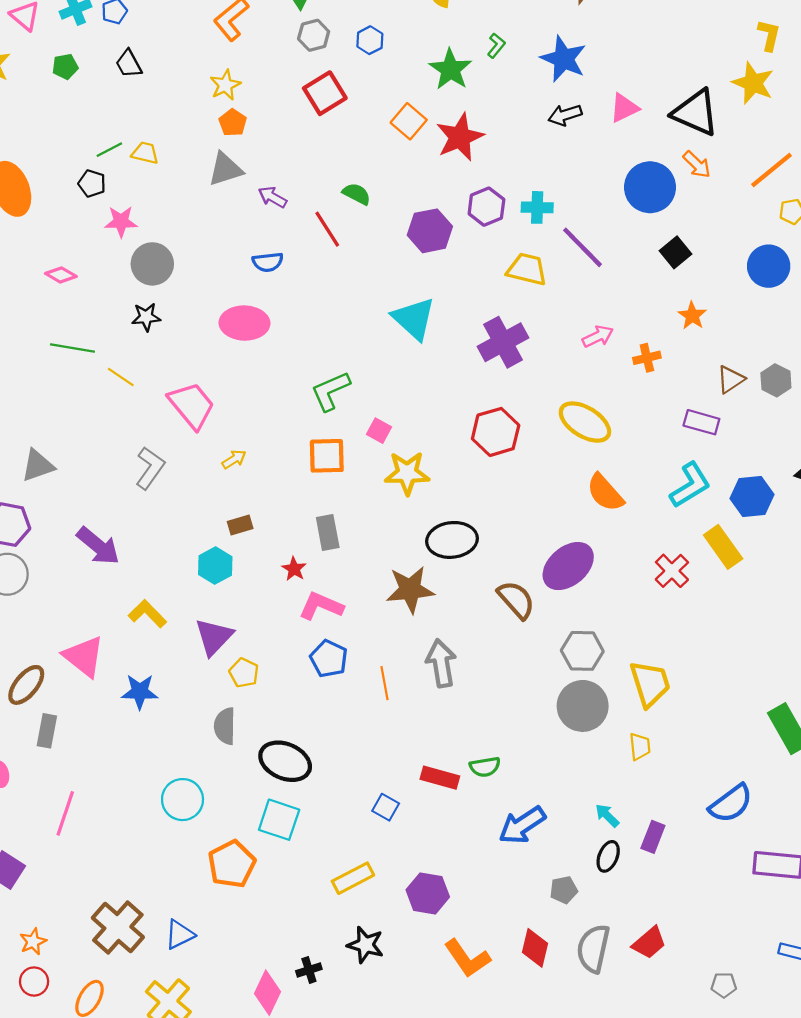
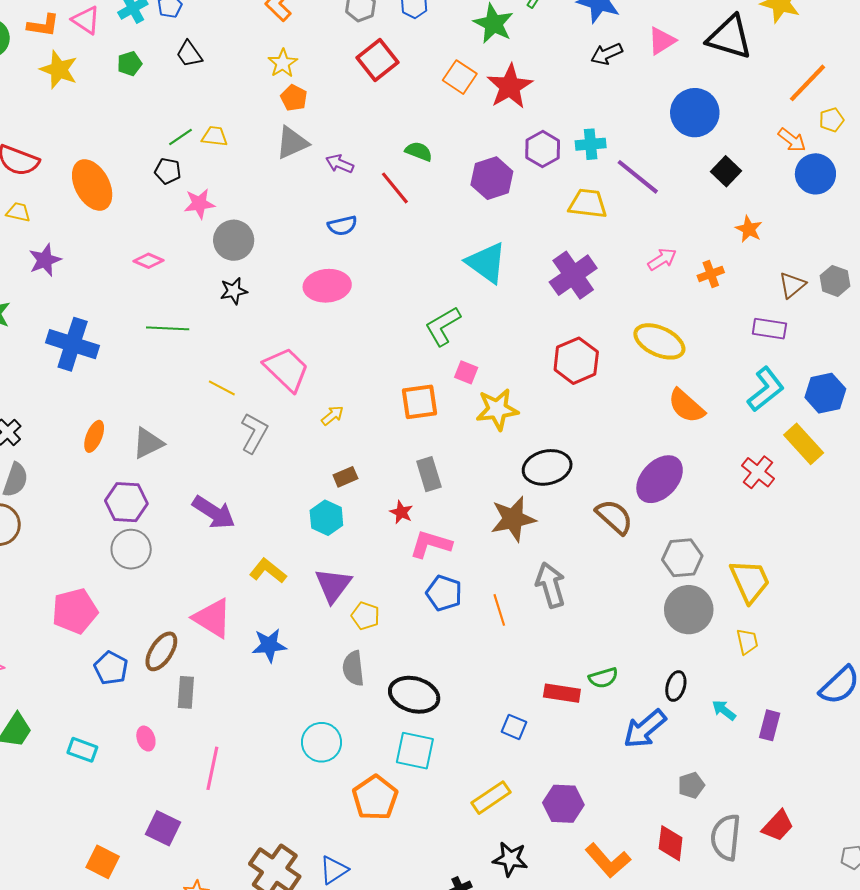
orange arrow: (697, 164) -> (792, 140), moved
yellow line: (121, 377) -> (222, 388), moved
green L-shape: (330, 391) -> (443, 326), moved
black ellipse: (608, 856) -> (676, 686), moved

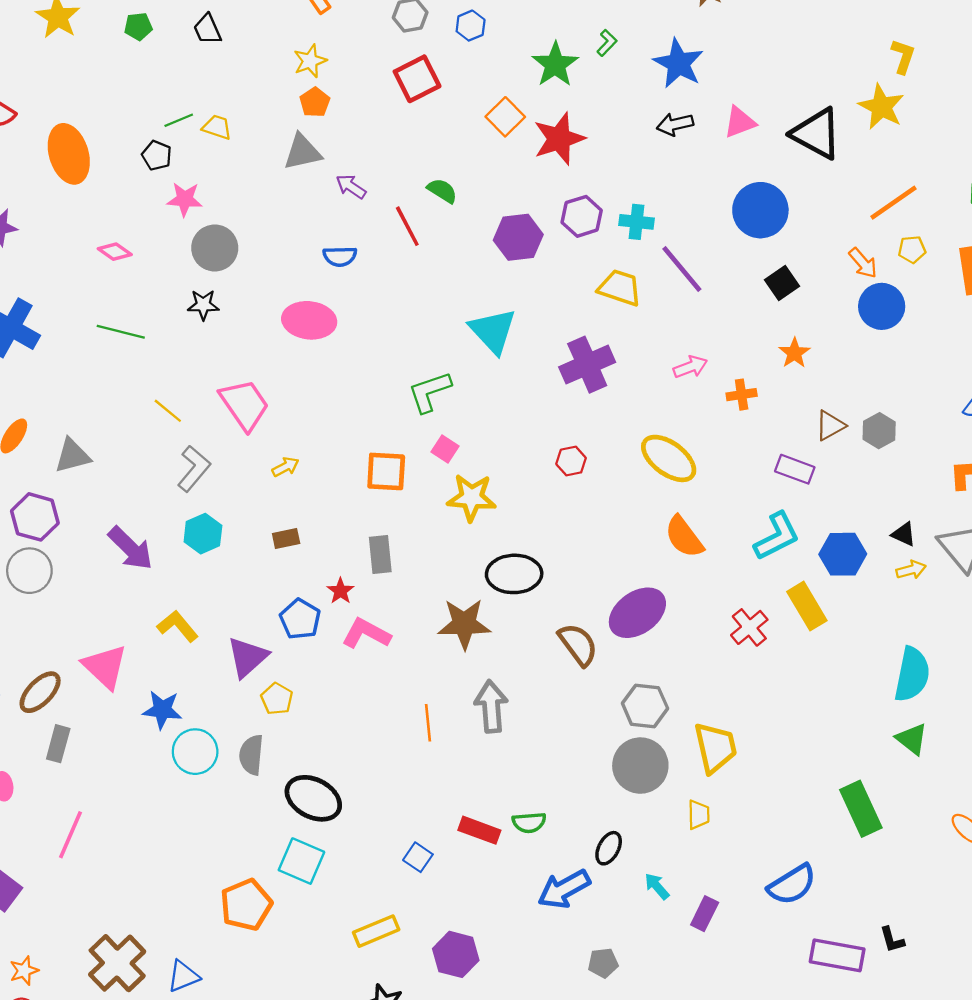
red hexagon: (576, 361) -> (571, 461), size x0.6
cyan hexagon: (326, 518) -> (203, 534), moved
blue pentagon: (444, 593) -> (300, 619), moved
cyan circle: (322, 742) -> (195, 752), moved

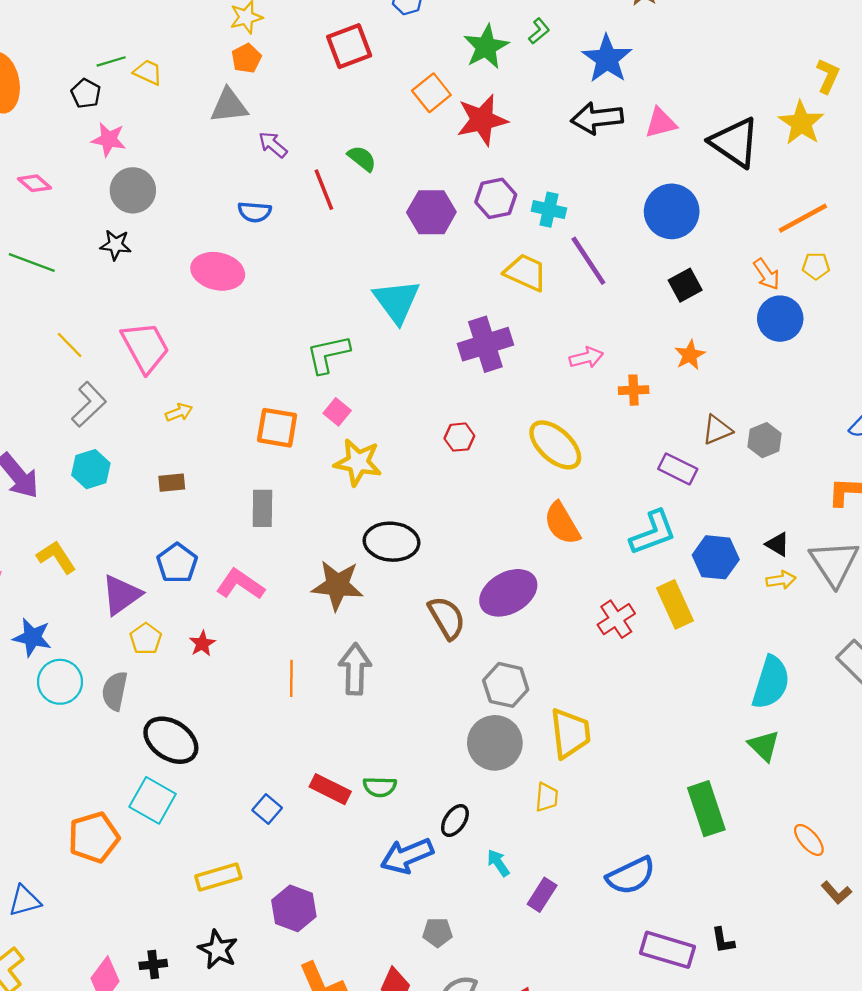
black arrow: (675, 124) -> (597, 118), size x1.4
red star: (341, 591) -> (202, 644), moved

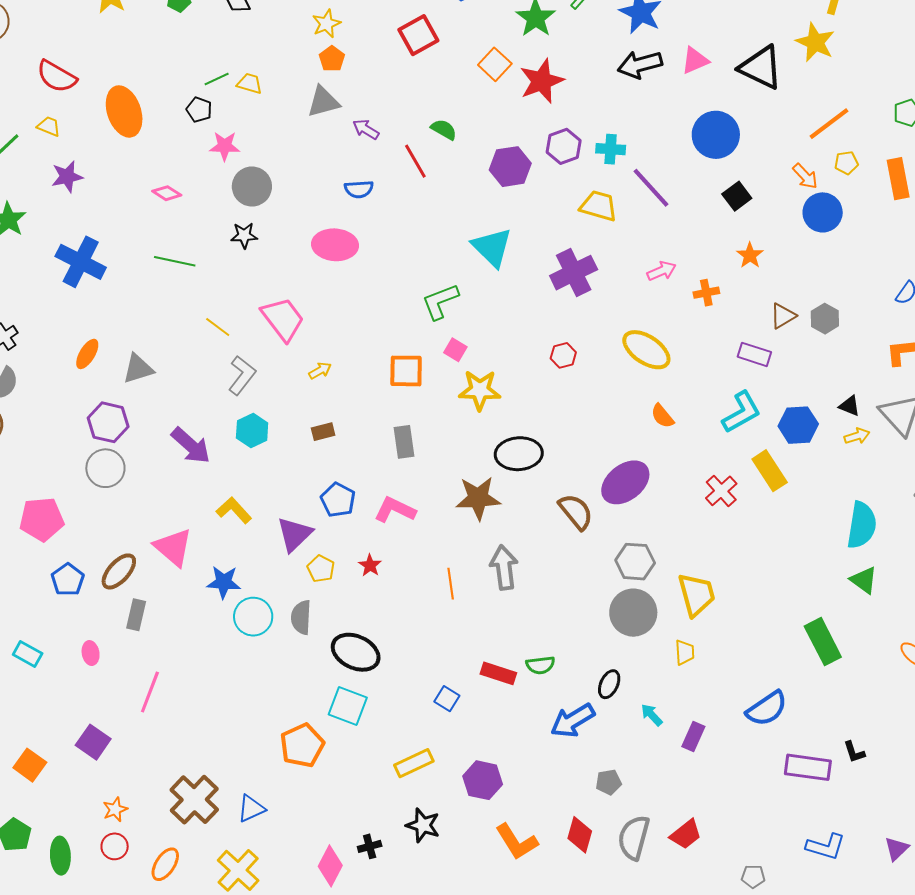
orange semicircle: (562, 523) -> (662, 416), size x0.7

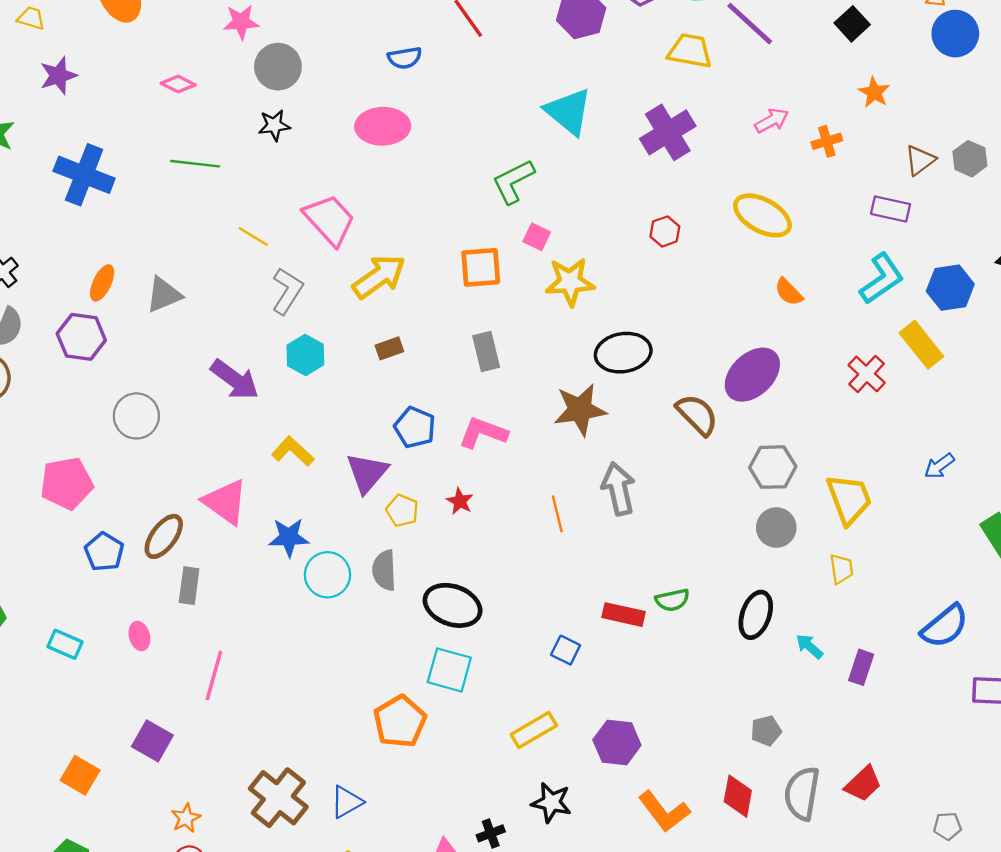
yellow arrow: (320, 371) -> (379, 277), size x2.0
purple hexagon: (108, 422) -> (81, 337), moved
gray circle: (633, 613) -> (776, 528), size x0.7
black ellipse: (609, 684) -> (756, 615), size x1.4
blue arrow: (573, 721) -> (939, 466), moved, size x0.6

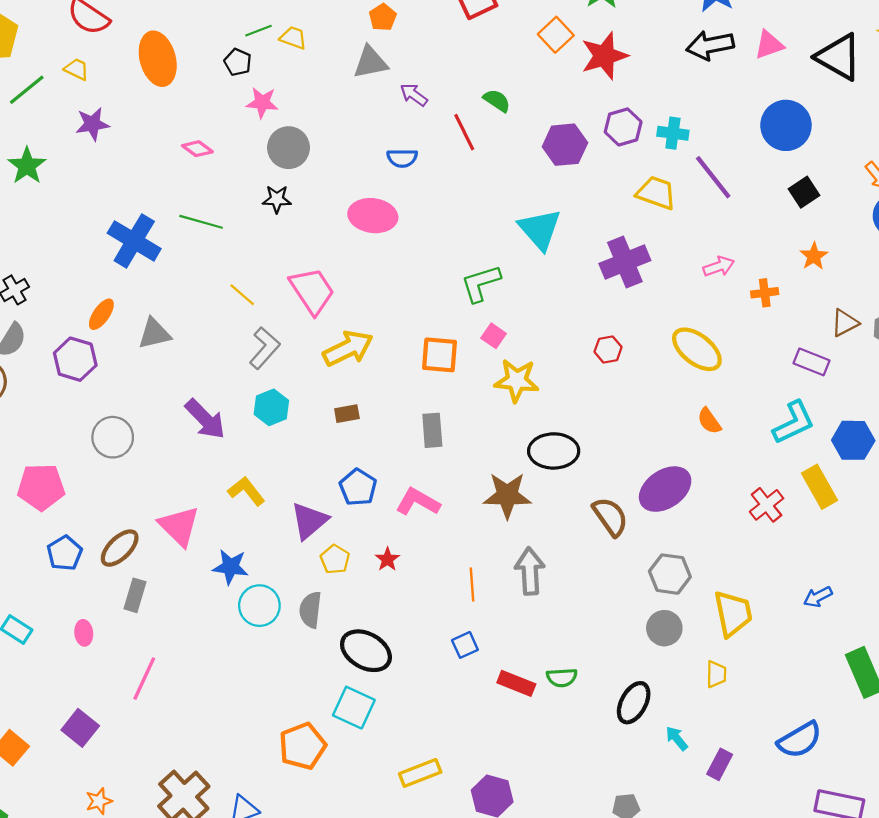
blue cross: (84, 175) -> (134, 241), moved
blue square: (566, 650) -> (465, 645), moved, turned 30

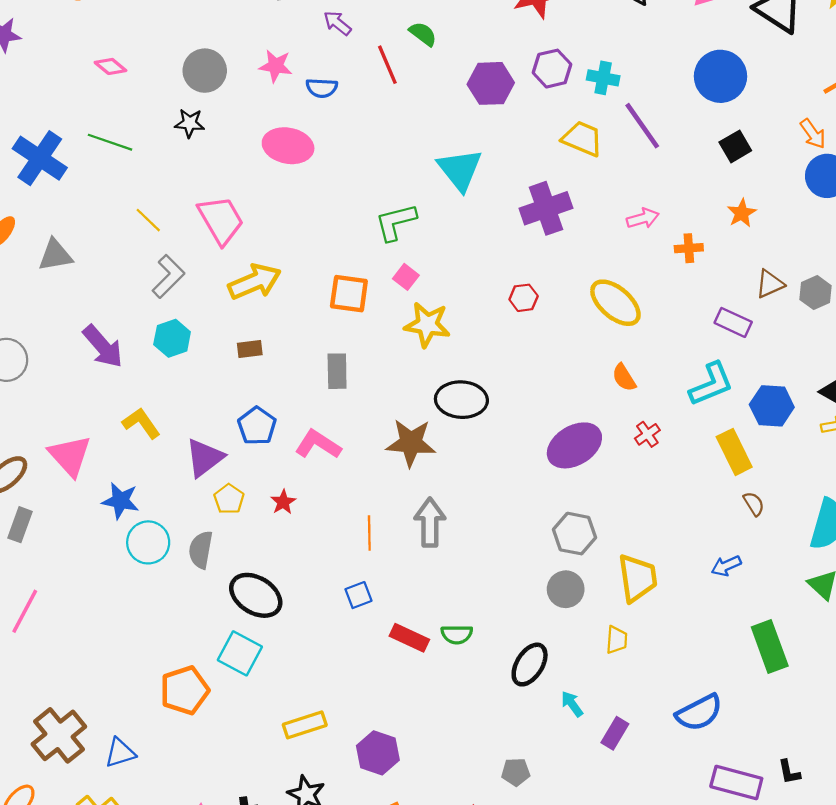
pink star: (262, 103) -> (276, 66), moved
red cross: (767, 505) -> (647, 434), moved, size x0.7
brown semicircle: (610, 517) -> (754, 504), moved, size x0.6

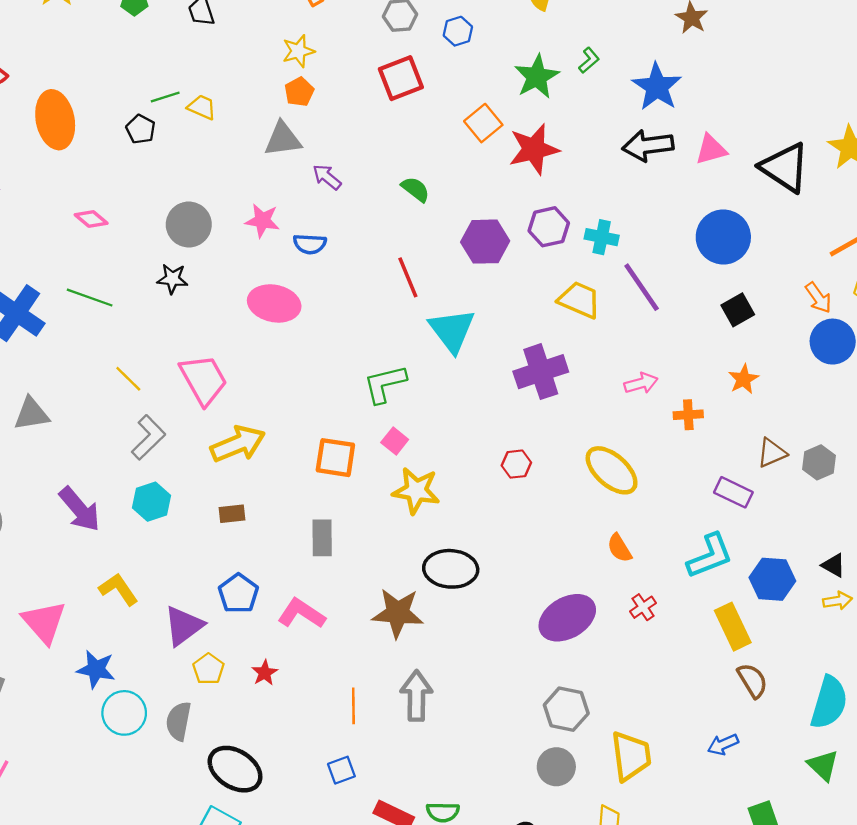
red line: (387, 65) -> (408, 277), moved
brown semicircle: (754, 504) -> (752, 681), size x1.4

